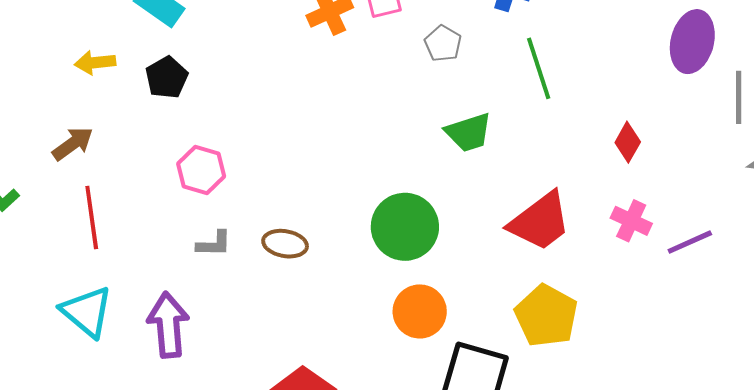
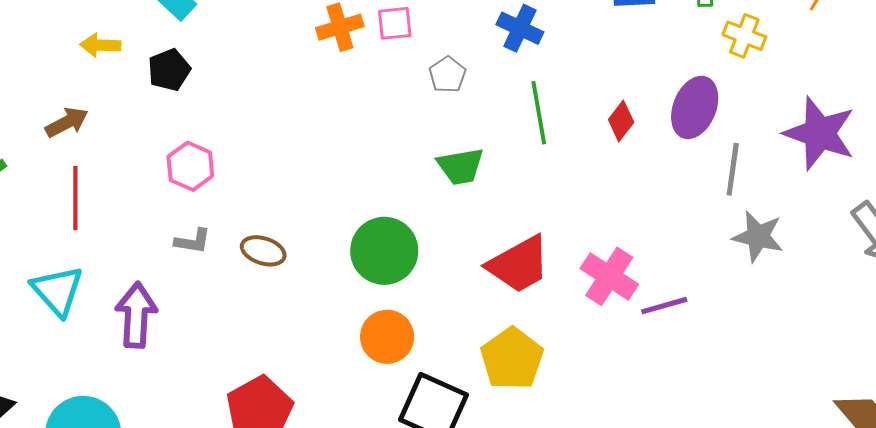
red diamond: (628, 142) -> (621, 121), moved
pink cross: (631, 221) -> (609, 276), size x1.4

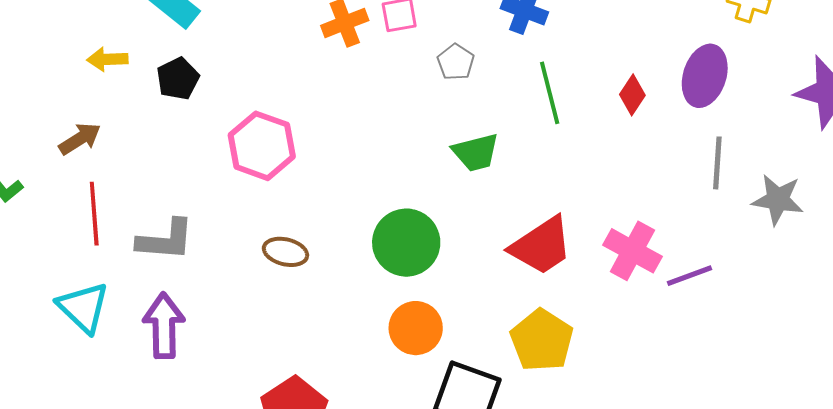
pink hexagon: (190, 166) -> (262, 146), moved, size x1.4
gray line: (733, 169) -> (717, 163), moved
gray L-shape: (193, 241) -> (165, 240), moved, size x1.6

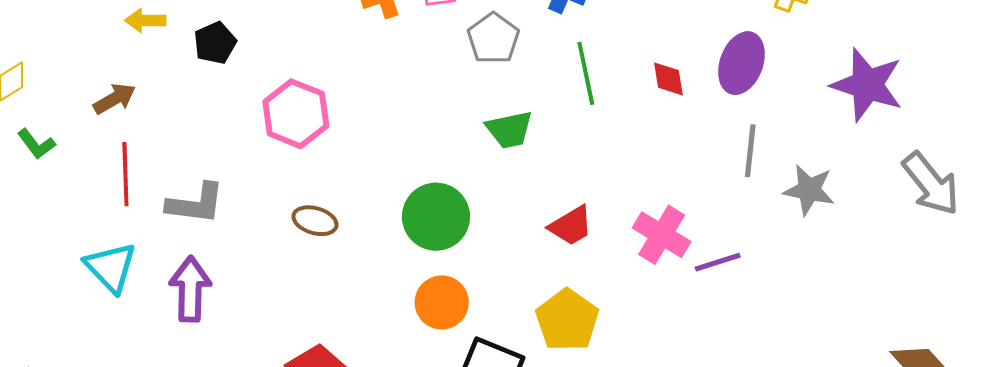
gray pentagon: (456, 62) -> (493, 38), size x1.4
red diamond: (632, 95) -> (668, 79), turned -45
red trapezoid: (541, 246) -> (571, 226), size x0.7

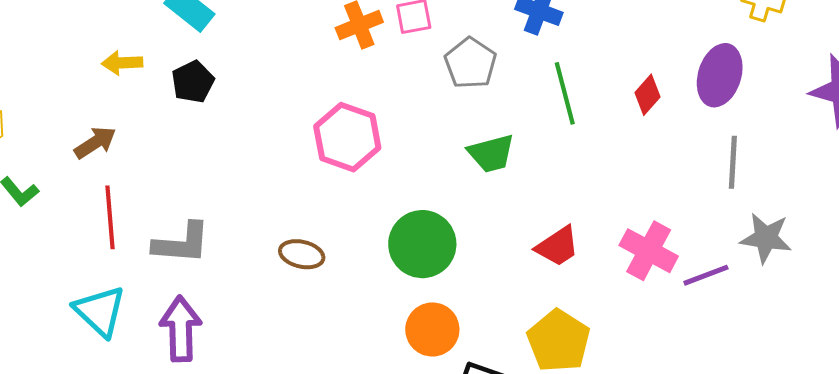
red diamond: (668, 79) -> (647, 95), turned 54
pink hexagon: (296, 114) -> (347, 137), moved
gray star: (809, 190) -> (766, 238), moved

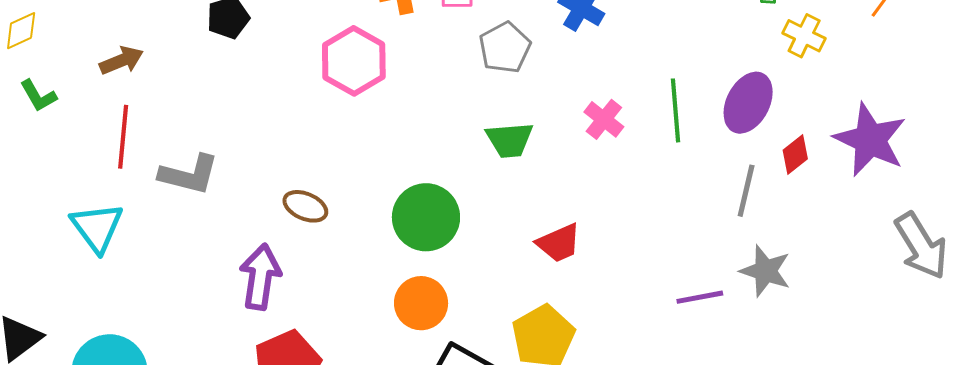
green line: (565, 93) -> (676, 110), moved
red diamond: (647, 95) -> (795, 154), moved
pink hexagon: (347, 137) -> (354, 61), moved
pink cross: (649, 251) -> (604, 119), moved, size x0.7
purple arrow: (181, 329) -> (260, 277), moved

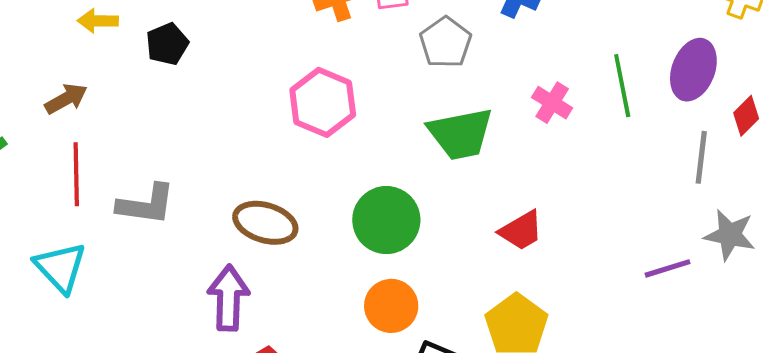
pink hexagon: (354, 61) -> (323, 102), moved
green trapezoid: (510, 140) -> (461, 134), size x1.4
brown ellipse: (305, 206) -> (265, 223), size x1.4

